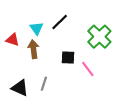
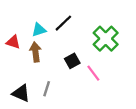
cyan triangle: (37, 28) -> (39, 30), turned 48
black square: (68, 58) -> (72, 61), turned -32

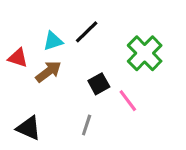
brown arrow: (35, 52) -> (48, 72), turned 60
gray line: (47, 89) -> (87, 125), moved

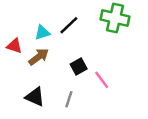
green cross: (145, 53) -> (115, 18), moved, turned -32
black triangle: (29, 128) -> (35, 97), moved

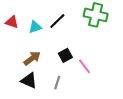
red triangle: (14, 46) -> (12, 22), moved
brown arrow: (39, 57) -> (32, 58), moved

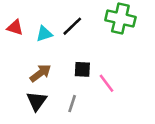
black square: (65, 55) -> (82, 69), turned 32
black triangle: (29, 81) -> (37, 101), turned 42

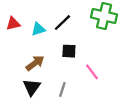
red triangle: (15, 27) -> (13, 24), turned -32
black square: (82, 69) -> (69, 51), moved

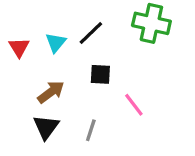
red triangle: (13, 24) -> (19, 47), moved, turned -48
cyan triangle: (38, 29) -> (56, 43), turned -32

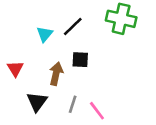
red triangle: (19, 47) -> (15, 69), moved
brown arrow: (51, 92) -> (56, 74), moved, turned -40
pink line: (134, 105) -> (97, 111), moved

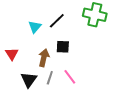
gray line: (73, 104) -> (50, 78), moved
pink line: (97, 111) -> (70, 77), moved

